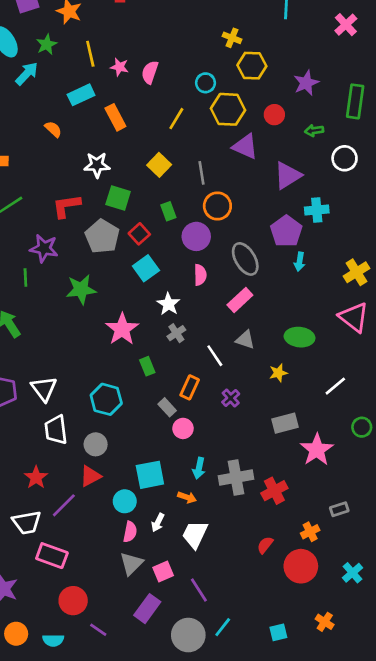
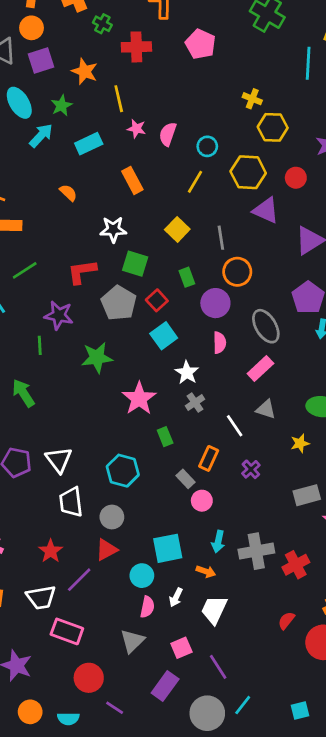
yellow line: (90, 54) -> (119, 99), moved
cyan circle: (206, 83) -> (207, 146), moved
cyan rectangle: (81, 95) -> (89, 144), moved
gray triangle: (131, 564) -> (132, 641), moved

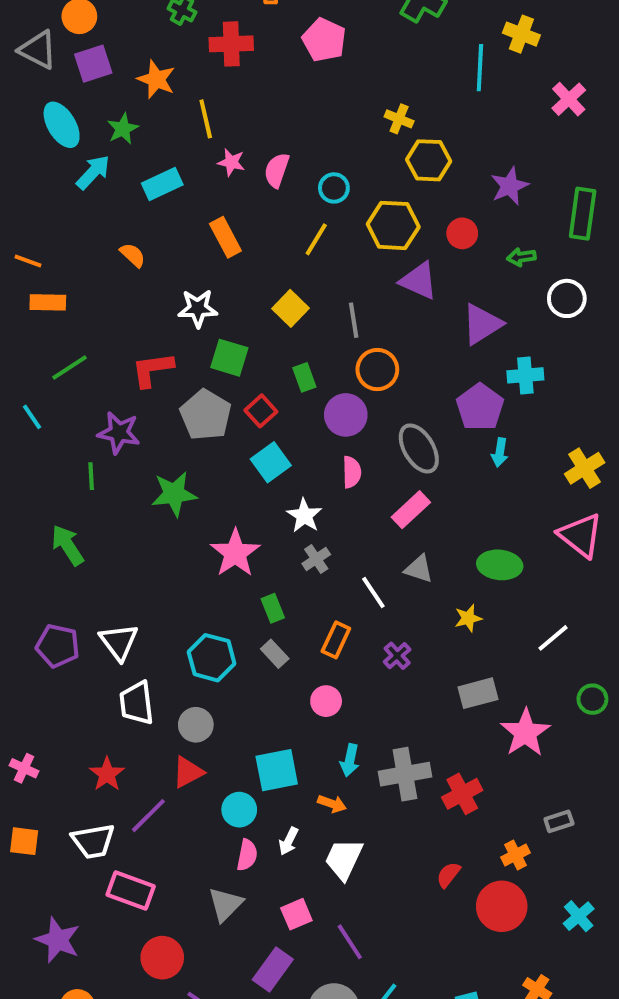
gray rectangle: (185, 479) -> (275, 654), moved

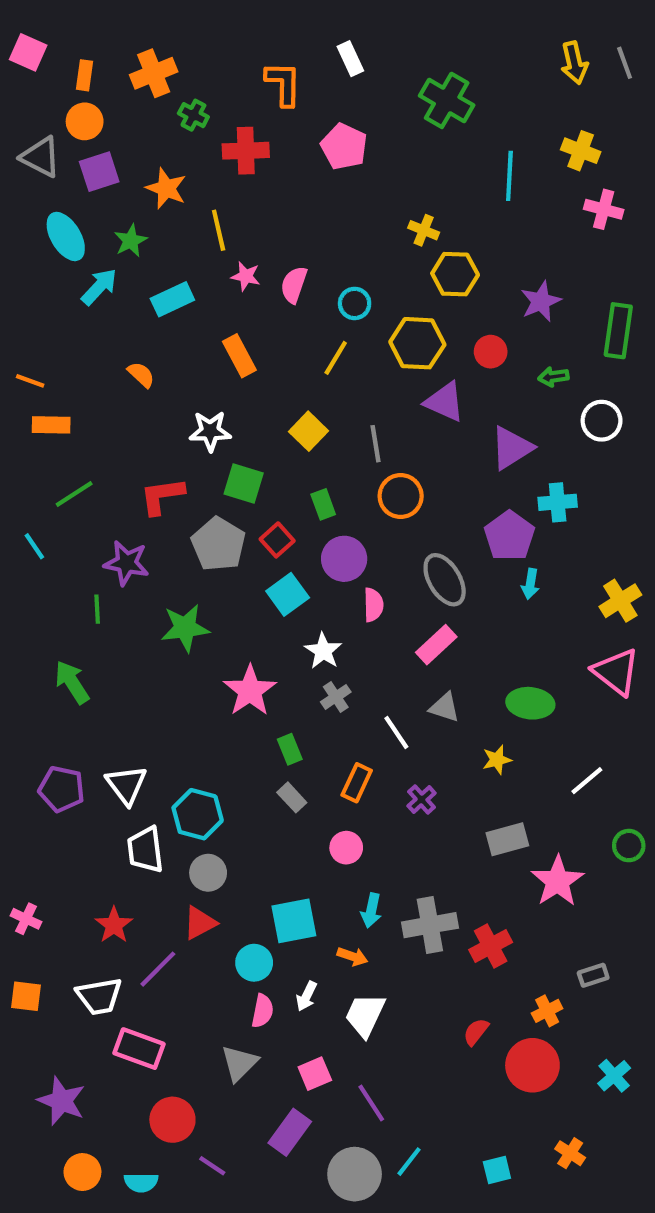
yellow cross: (521, 34) -> (581, 151), moved
pink cross: (569, 99) -> (604, 209), turned -32
purple circle: (346, 415) -> (344, 559), moved
cyan hexagon: (212, 658) -> (198, 814), moved

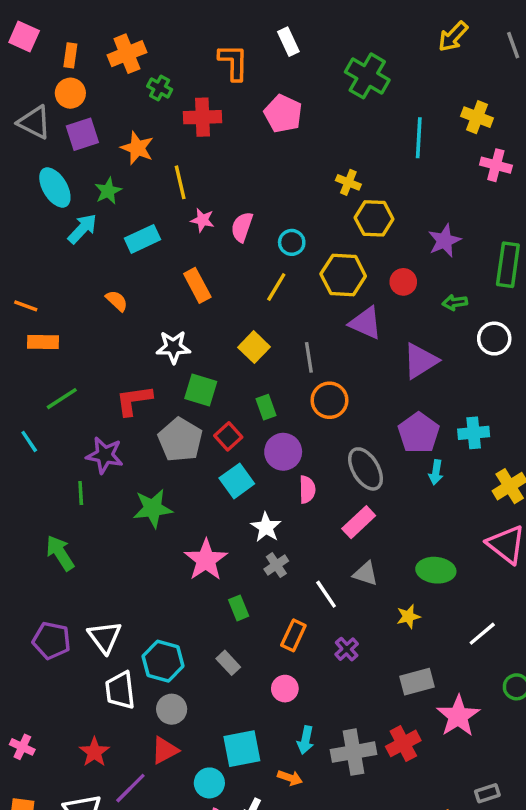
yellow arrow: (574, 63) -> (453, 36), moved, turned 56
cyan cross: (558, 502) -> (474, 433), moved
gray rectangle: (292, 797) -> (228, 663), moved
red cross: (491, 946) -> (403, 743), moved

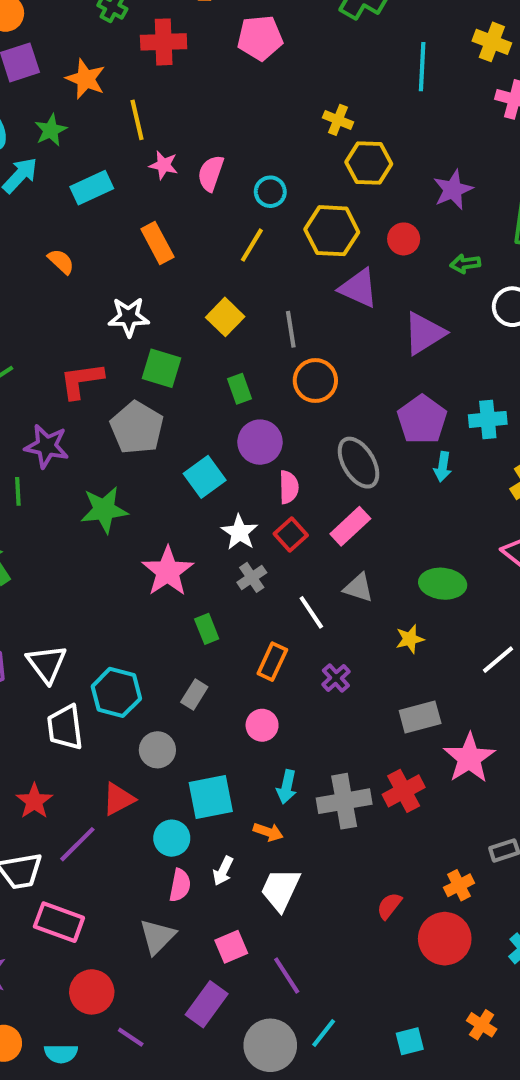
pink pentagon: (283, 114) -> (260, 38), turned -30
red square: (228, 436) -> (291, 534), moved
gray rectangle: (228, 663) -> (194, 694), turned 75
gray circle: (172, 709) -> (157, 750), moved

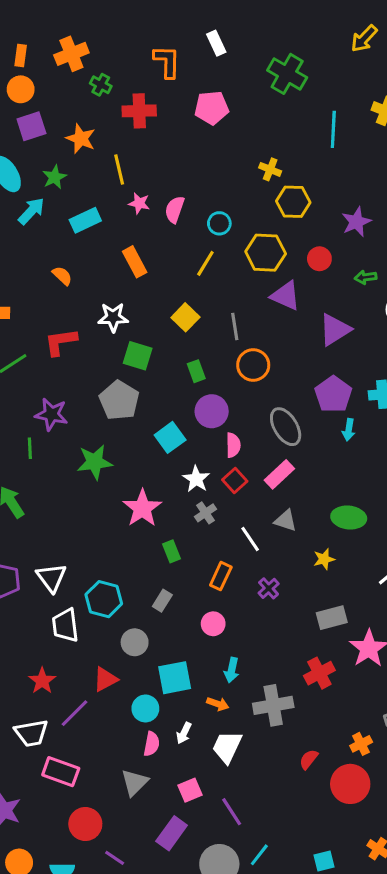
red L-shape: (81, 381) -> (61, 342), moved
gray cross: (344, 801) -> (273, 705), moved

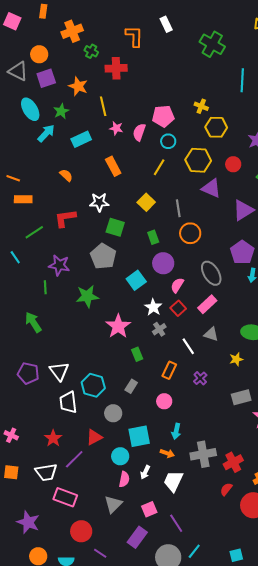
orange rectangle: (21, 55) -> (43, 11), moved
pink pentagon: (212, 108) -> (163, 116), moved
pink semicircle: (233, 445) -> (177, 285), turned -147
red cross: (319, 673) -> (233, 462), moved

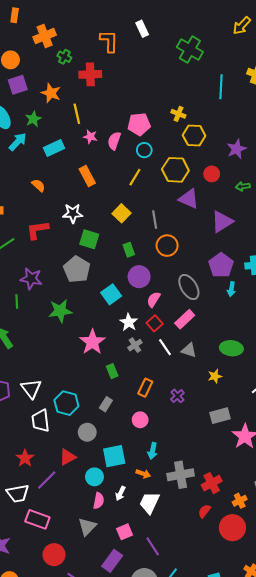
white line: (188, 346) -> (165, 347), moved

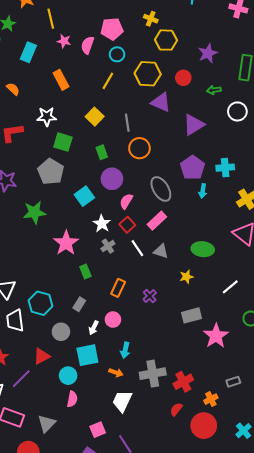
cyan rectangle: (54, 148) -> (28, 52), turned -42
white arrow: (120, 493) -> (94, 328), moved
gray triangle: (87, 527) -> (47, 424), moved

